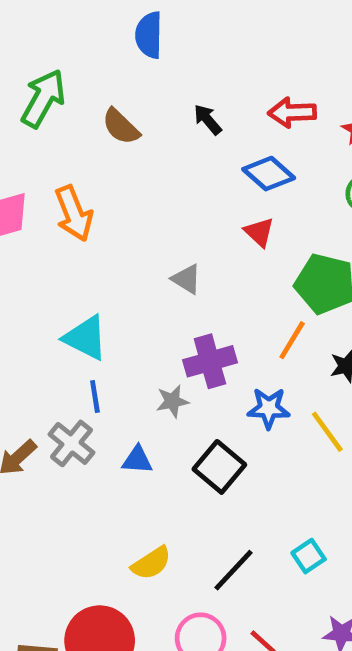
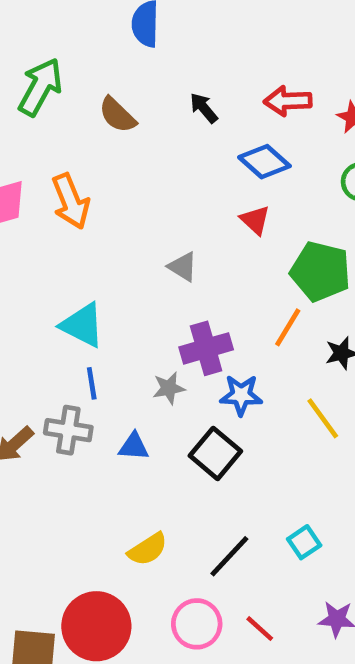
blue star: (269, 408) -> (241, 395), moved
gray cross: (71, 443) -> (68, 430), turned -30

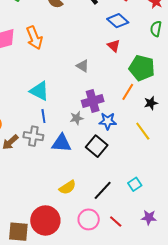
blue triangle: (134, 446) -> (61, 143), size x1.5

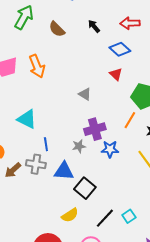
cyan triangle: (39, 91) -> (27, 119), moved
black square: (97, 146) -> (85, 188), moved
cyan square: (135, 184) -> (129, 216), moved

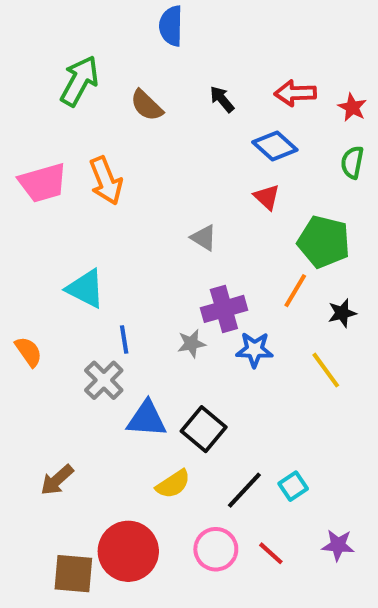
gray cross: (36, 164) -> (104, 380), turned 36
brown arrow: (13, 170) -> (57, 480), moved
blue triangle: (64, 171) -> (147, 419), moved

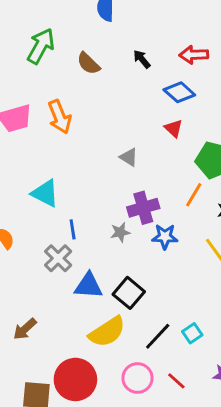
yellow semicircle: (173, 484) -> (107, 332), size x1.5

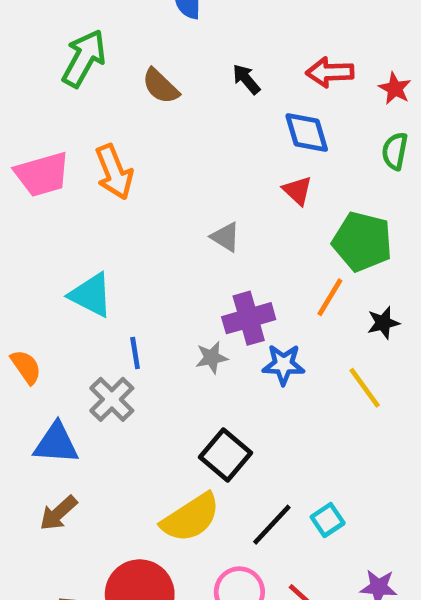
blue diamond: (179, 92) -> (307, 133), turned 32
blue triangle: (88, 286) -> (56, 443), moved

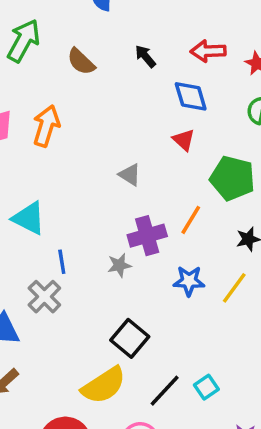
orange arrow: (114, 172) -> (46, 126), turned -141
orange line: (330, 297) -> (191, 220), moved
blue star: (283, 365) -> (189, 281), moved
yellow line: (365, 388) -> (234, 288), turned 72

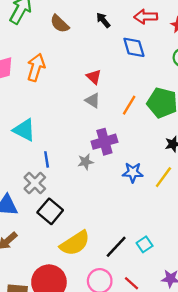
red triangle: (184, 140) -> (94, 77), moved
orange line: (191, 220) -> (129, 105), moved
black square: (130, 338) -> (50, 211), moved

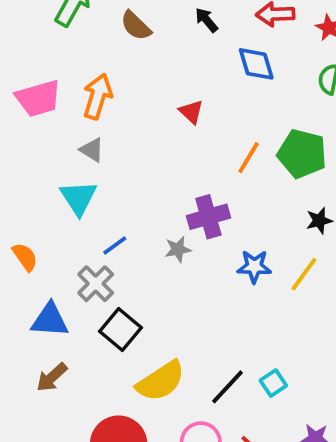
gray triangle: (93, 100) -> (92, 150), moved
cyan triangle: (24, 130) -> (78, 198), turned 30
blue line: (47, 159) -> (115, 245), turned 63

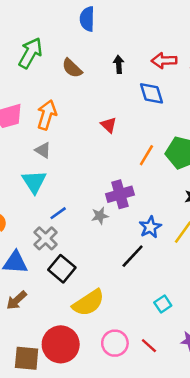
black arrow: (206, 20) -> (119, 64), turned 36
blue star: (254, 266) -> (150, 227), turned -30
black line: (228, 387) -> (133, 256), moved

